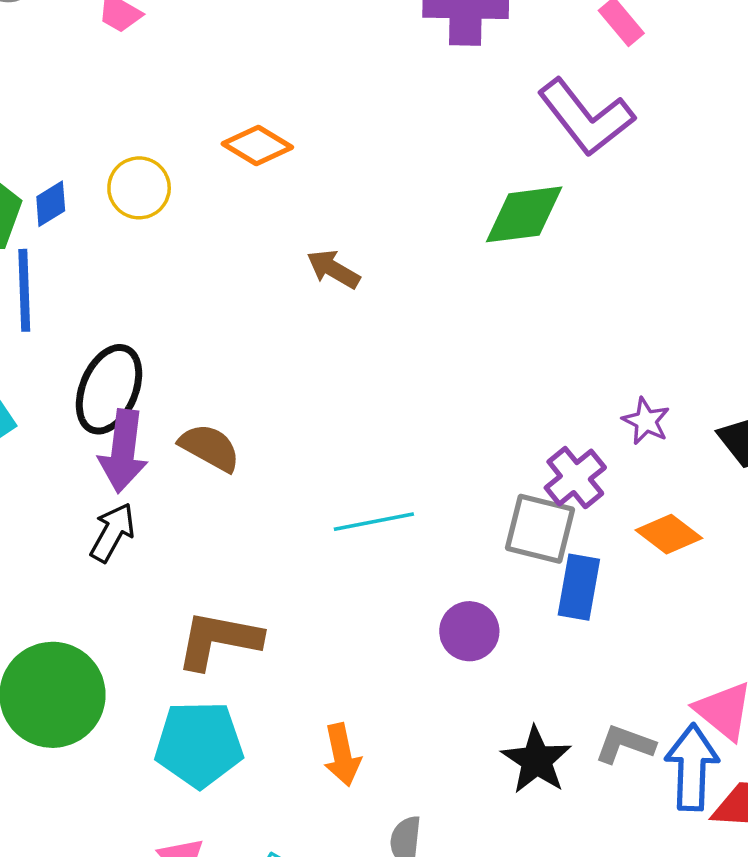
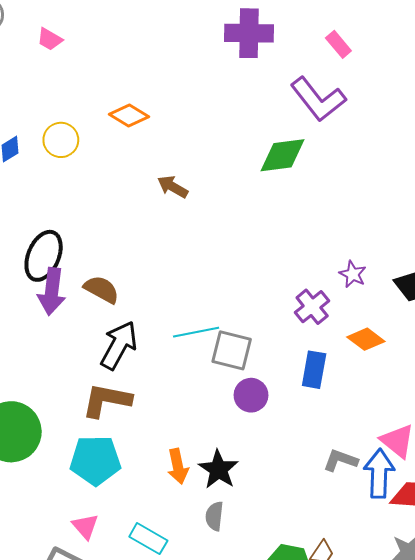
gray square: (540, 529) -> (232, 350), moved
black arrow: (113, 532) -> (119, 345), moved, size x1.4
black star: (536, 760) -> (218, 469), moved

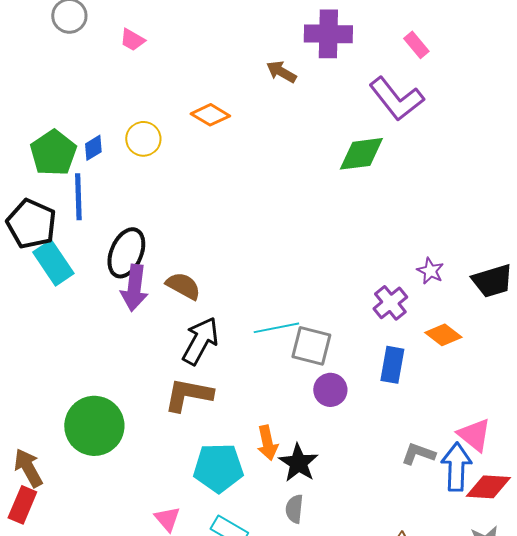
brown arrow: (173, 187) -> (281, 72), moved
cyan pentagon: (95, 460) -> (218, 468), moved
orange arrow: (178, 466) -> (267, 443), moved

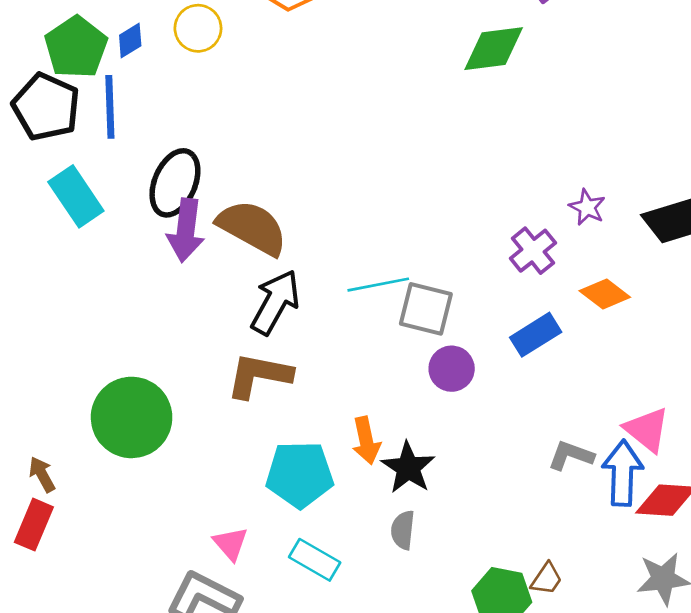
black pentagon: (31, 224) -> (46, 107), moved
brown semicircle: (183, 286) -> (252, 228), size x1.5
blue rectangle: (392, 365) -> (536, 335), turned 48
brown arrow: (28, 468) -> (42, 474), size x0.7

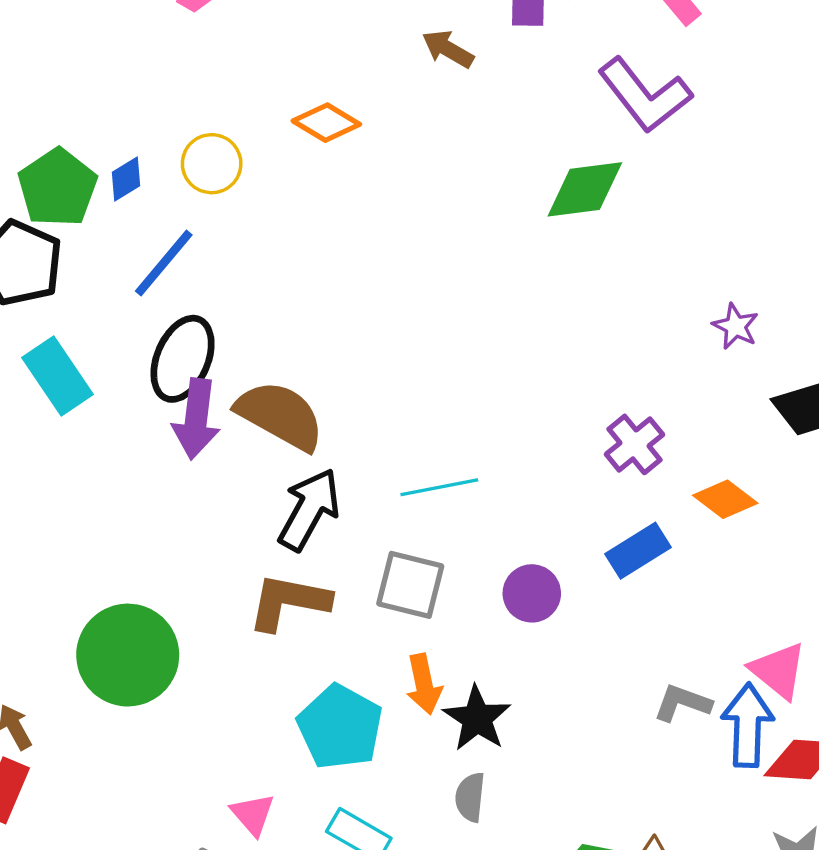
blue line: (110, 107) -> (164, 263), moved, turned 42
purple star: (587, 207) -> (736, 326), moved
gray square: (426, 309) -> (410, 585), moved
cyan pentagon: (300, 474) -> (340, 727), turned 30

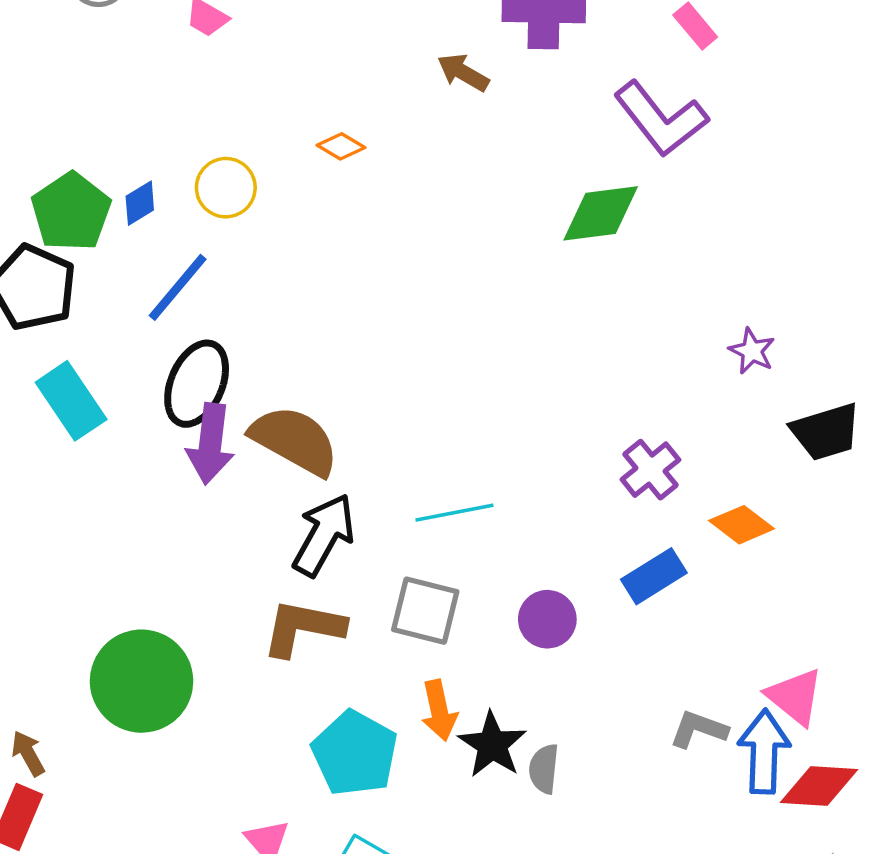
orange diamond: (326, 123) -> (341, 146), size x0.7
gray semicircle: (470, 797) -> (544, 769), moved

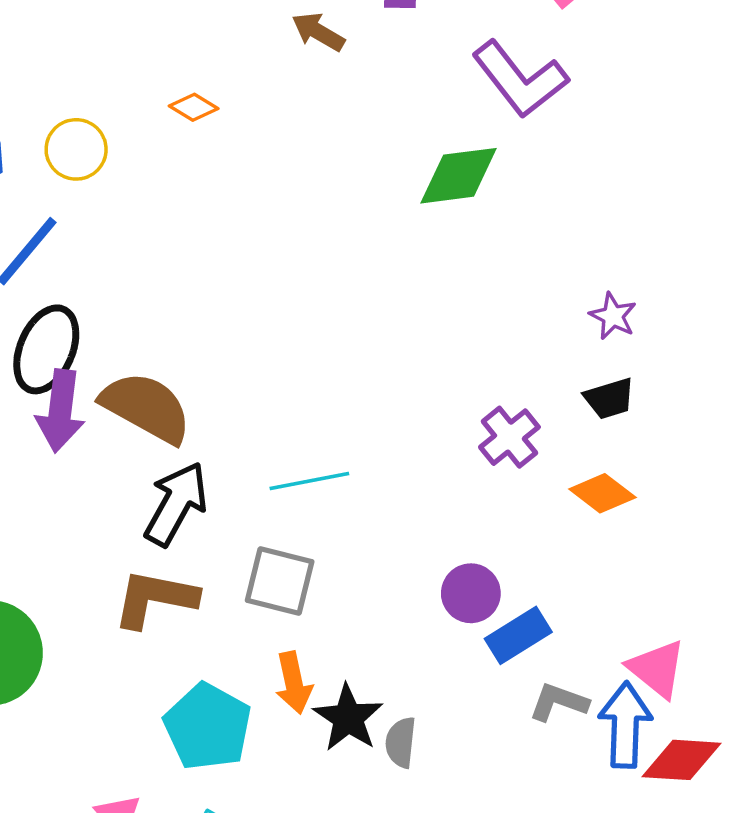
black trapezoid: (826, 432) -> (609, 399), moved, size x0.7
blue rectangle: (654, 576) -> (518, 635), moved
purple circle: (547, 619) -> (471, 593), moved

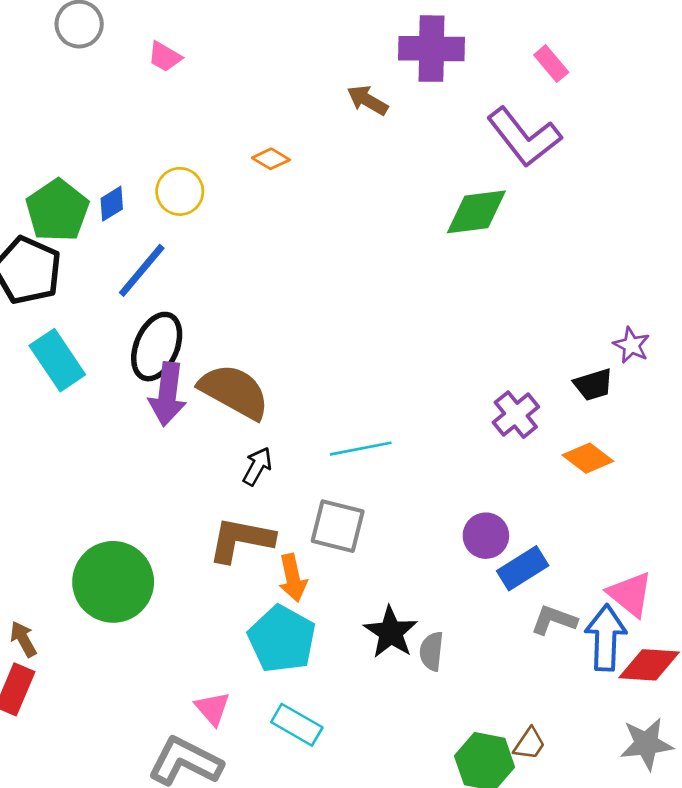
purple star: (613, 316) -> (631, 345), moved
black arrow: (176, 504) -> (257, 466), size x0.6
orange arrow: (294, 683) -> (293, 578), moved

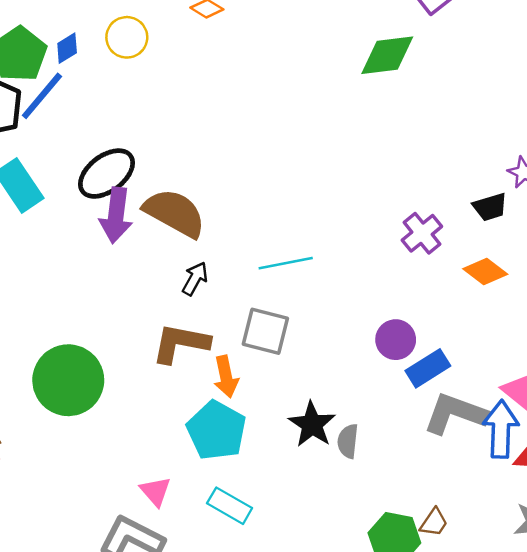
blue line: (142, 270) -> (42, 96), moved
black ellipse: (157, 347) -> (106, 174), turned 30
gray L-shape: (554, 620) -> (455, 414), size x1.6

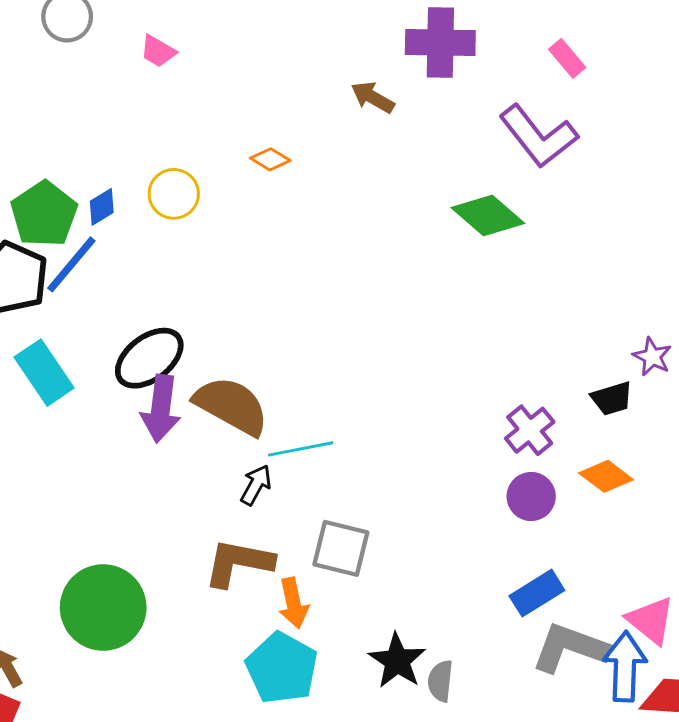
green diamond: (387, 55) -> (488, 215), turned 48
cyan line: (286, 263) -> (301, 449), moved
purple circle: (396, 340) -> (531, 496), moved

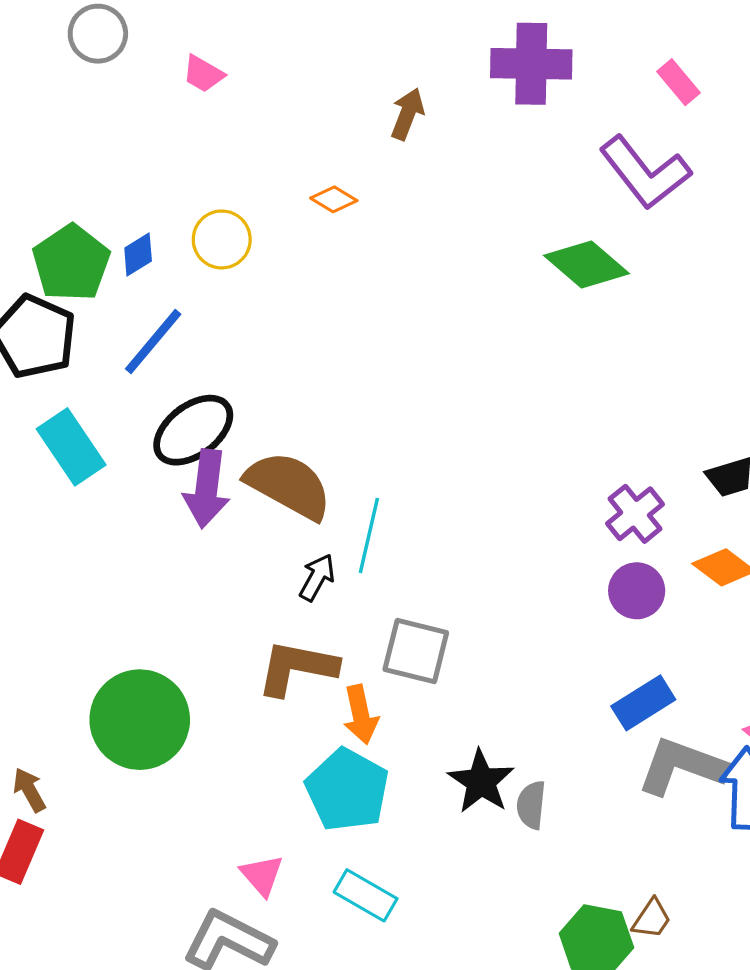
brown arrow: (373, 97) -> (407, 114), moved, turned 81
blue line: (71, 264) -> (153, 341), moved
cyan line: (301, 449) -> (369, 536), turned -66

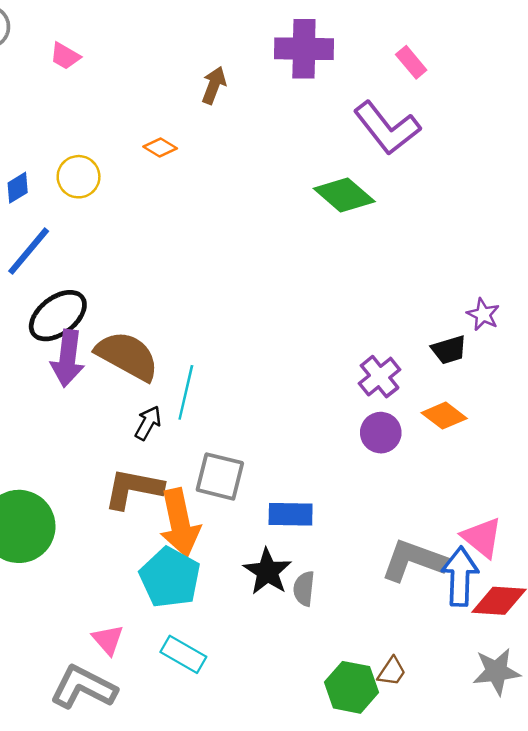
blue rectangle: (643, 703) -> (291, 514), moved, turned 33
orange arrow: (361, 715) -> (180, 523), size x1.6

